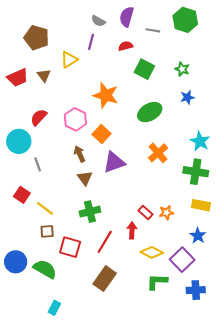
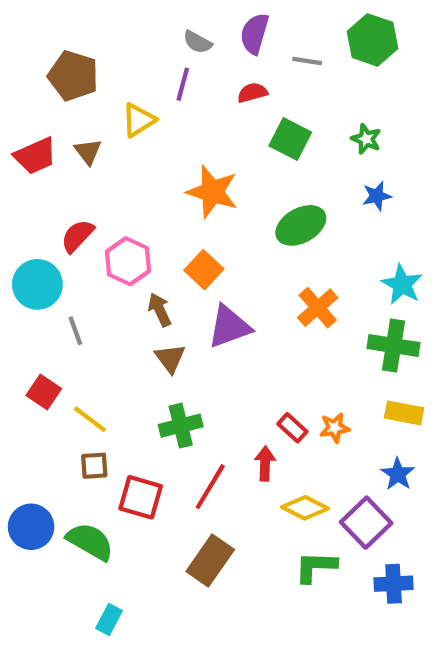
pink hexagon: (75, 119) -> (128, 261), moved

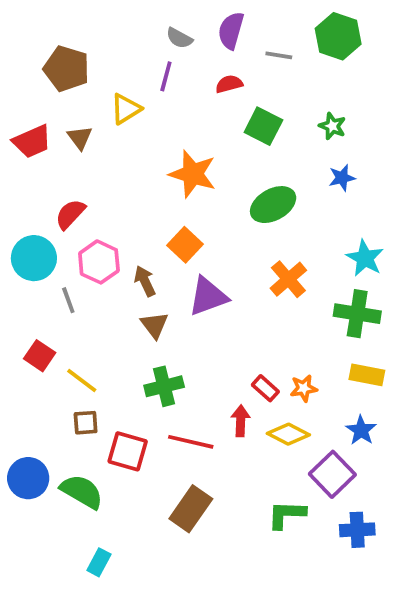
pink hexagon: (128, 261) -> (99, 262), moved
red line: (210, 487) -> (191, 442), turned 72
yellow diamond: (305, 508) -> (288, 434), moved

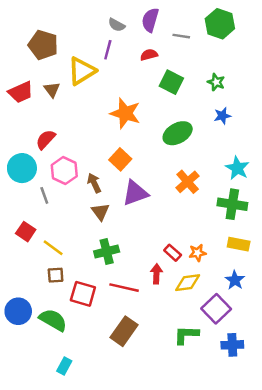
yellow triangle: (126, 109) -> (82, 71), size x1.4
yellow diamond: (288, 434) -> (188, 283), turned -35

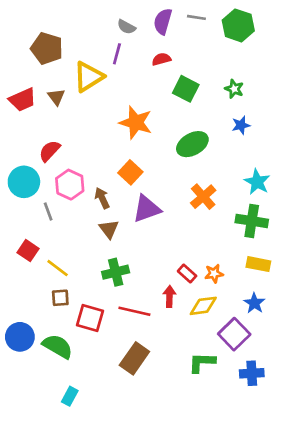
gray line: (181, 36) -> (196, 17), moved

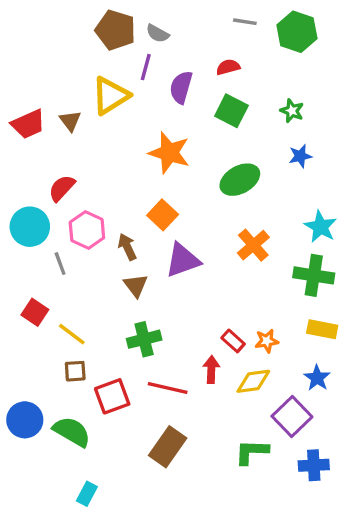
purple semicircle: (163, 21) -> (181, 87), moved
brown pentagon: (47, 48) -> (116, 30), moved
red semicircle: (161, 59) -> (228, 67), moved
red square: (90, 318) -> (112, 396), turned -36

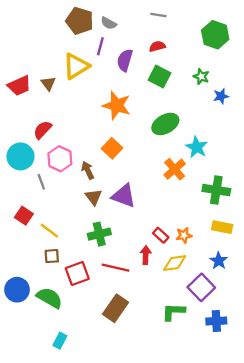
gray line: (245, 22) -> (158, 15), moved
green hexagon: (297, 32) -> (215, 35), moved
blue star: (300, 156) -> (221, 96), moved
cyan star: (320, 227) -> (197, 147), moved
purple triangle: (183, 260) -> (124, 196), moved, turned 40

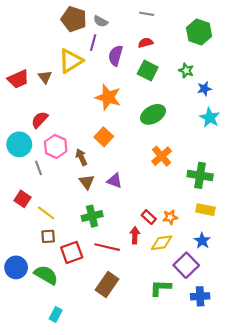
cyan star: (197, 147) -> (210, 118), moved
purple triangle: (124, 196) -> (114, 181), size x0.7

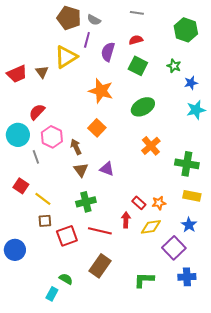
cyan star: (210, 118) -> (196, 110), turned 30
green semicircle: (46, 275) -> (66, 279), moved, size x0.6
green L-shape: (161, 288) -> (144, 280), moved

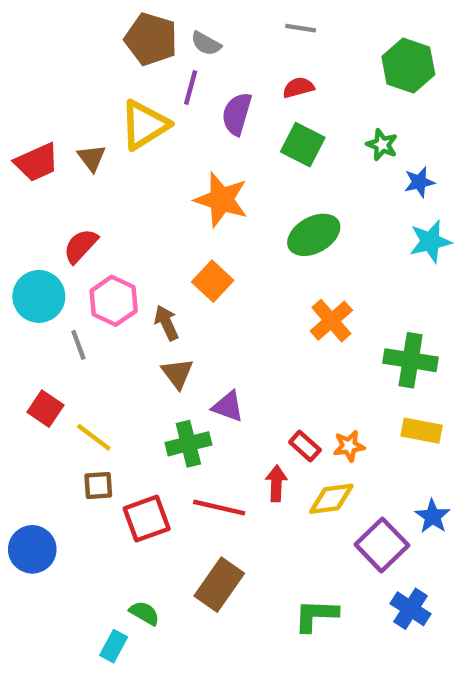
purple triangle: (107, 169) -> (228, 406), moved
blue star: (189, 225) -> (433, 516), moved
blue cross: (187, 277) -> (411, 609), turned 36

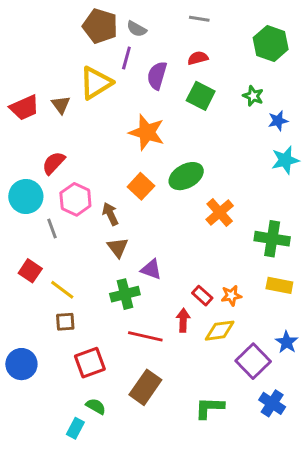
green ellipse: (314, 235) -> (186, 176), moved
red square: (147, 519) -> (90, 363), moved

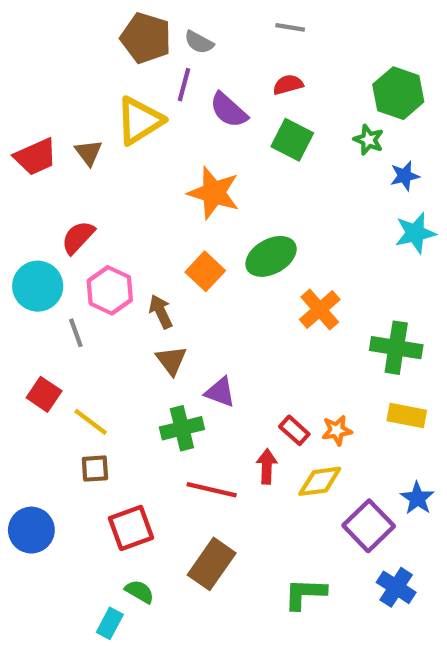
green hexagon: (271, 43) -> (398, 93), moved
purple semicircle: (157, 76) -> (229, 110), turned -64

